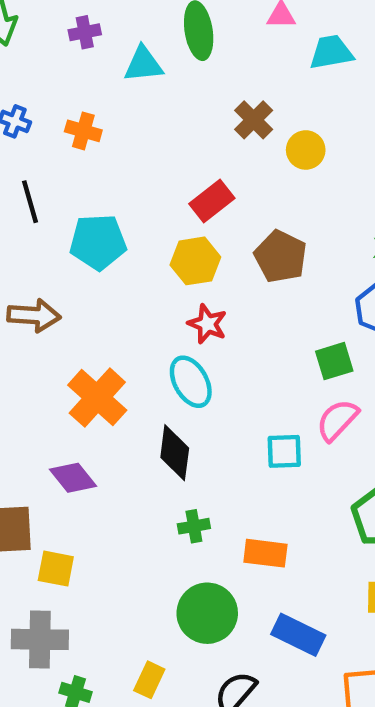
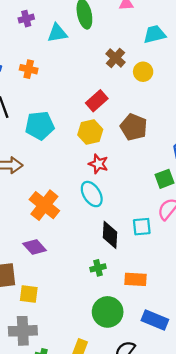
cyan trapezoid: (331, 52) -> (155, 34), moved
black diamond: (175, 453) -> (110, 235), moved

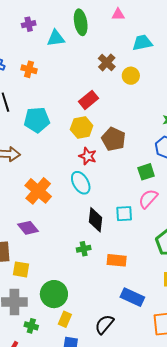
brown pentagon: (134, 127) -> (114, 139), moved
green circle: (108, 312) -> (54, 294), moved

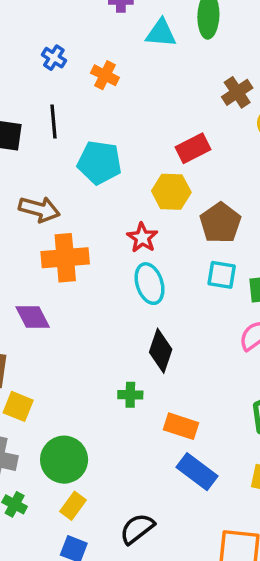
red star: (88, 156) -> (142, 238), moved
orange cross: (38, 191) -> (65, 258), moved, turned 32
cyan square: (124, 214) -> (222, 275), moved
purple diamond: (28, 228) -> (33, 317), moved
blue rectangle: (132, 297) -> (197, 472), moved

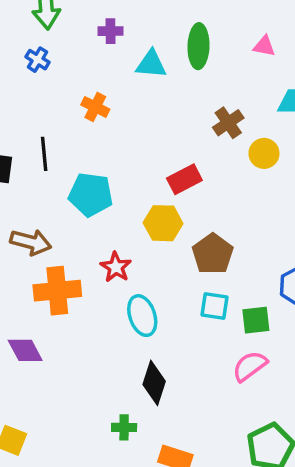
blue cross: (54, 58) -> (38, 60), moved
red star: (142, 238) -> (116, 267), moved

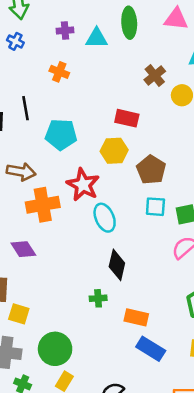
purple cross: (110, 31) -> (65, 30), moved
pink triangle: (264, 46) -> (176, 19), size x1.5
red rectangle: (184, 179) -> (127, 118), turned 45
red star: (116, 267) -> (83, 185), size x1.5

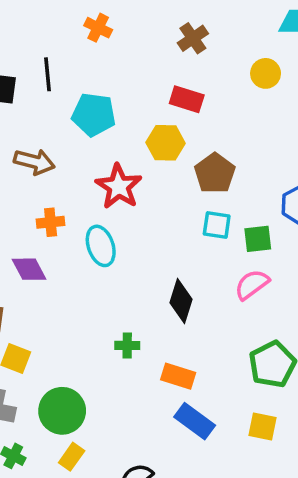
brown cross: (155, 75) -> (193, 38), moved
orange cross: (43, 205) -> (51, 222), moved, size x0.6
cyan ellipse: (105, 218) -> (101, 246), moved
black diamond: (117, 265) -> (181, 301), moved

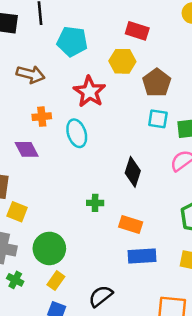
blue rectangle: (195, 421) -> (142, 256), turned -40

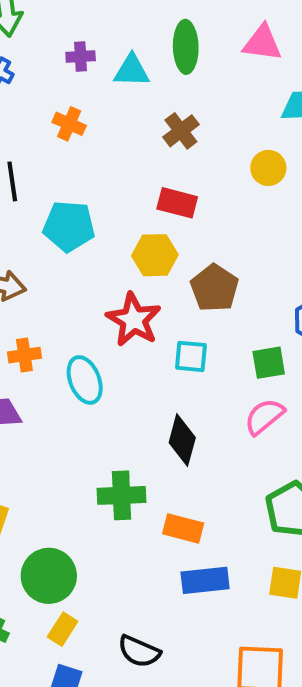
red star: (89, 92) -> (134, 320), moved
cyan square: (158, 119) -> (191, 356), moved
green cross: (95, 203) -> (122, 495), size x1.6
black semicircle: (101, 296) -> (139, 651), turned -115

